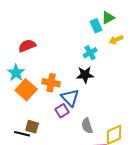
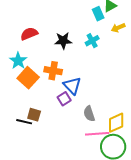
black star: (85, 75) -> (63, 41), moved

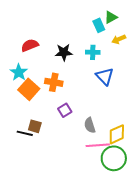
cyan cross: (92, 41) -> (93, 52), turned 32
blue triangle: (72, 86) -> (105, 76), moved

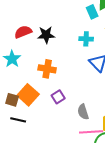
black star: (64, 52) -> (46, 35), moved
orange square: (29, 89) -> (28, 95), moved
brown square: (35, 126) -> (12, 100), moved

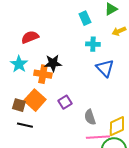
cyan rectangle: (92, 12) -> (85, 18), moved
black star: (46, 35) -> (53, 63), moved
orange cross: (47, 69) -> (43, 74), moved

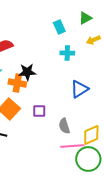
blue triangle: (105, 68) -> (79, 89), moved, turned 42
purple square: (65, 102) -> (39, 111), turned 32

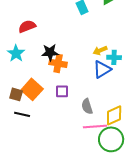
yellow arrow: (93, 40) -> (100, 50), moved
cyan cross: (67, 53) -> (114, 57), moved
orange cross: (17, 83) -> (58, 63), moved

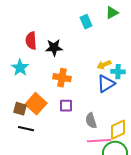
red semicircle: (27, 26) -> (31, 41), turned -72
black star: (50, 52) -> (54, 48), moved

